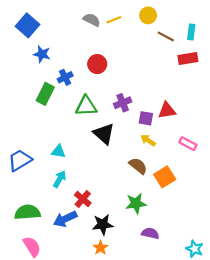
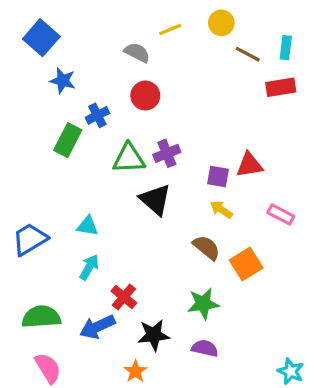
gray semicircle: (92, 20) -> (137, 53), moved
purple cross: (123, 103) -> (167, 153), moved
purple semicircle: (150, 233) -> (205, 348), moved
orange star: (101, 248) -> (135, 371), moved

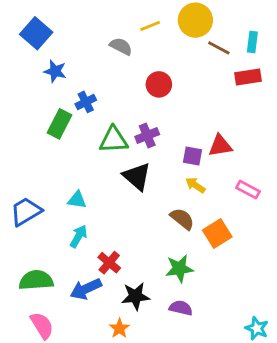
yellow circle: (221, 23) -> (195, 20), size x1.5
red circle: (145, 96) -> (159, 84), moved

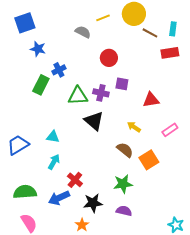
blue square: (36, 33) -> (25, 23), turned 30
purple cross: (147, 136) -> (101, 93), turned 35
purple square: (192, 156) -> (122, 84), moved
pink rectangle: (248, 190) -> (170, 130), turned -63

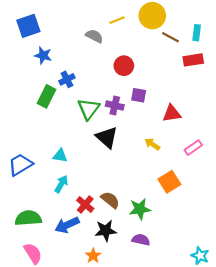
green triangle: (78, 96) -> (89, 109), turned -50
brown semicircle: (125, 150) -> (110, 200), moved

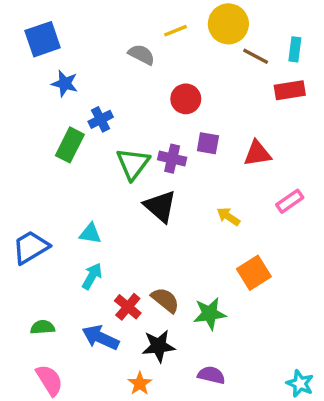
red triangle: (172, 113) -> (257, 153), moved
pink rectangle: (193, 148) -> (290, 201), moved
green semicircle: (28, 218) -> (43, 327), size x0.6
blue arrow: (67, 225) -> (101, 338), turned 50
purple semicircle: (141, 240) -> (211, 375), moved

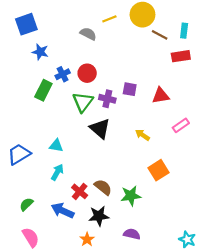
red circle: (186, 99) -> (87, 73), moved
green semicircle: (43, 327) -> (26, 204), turned -40

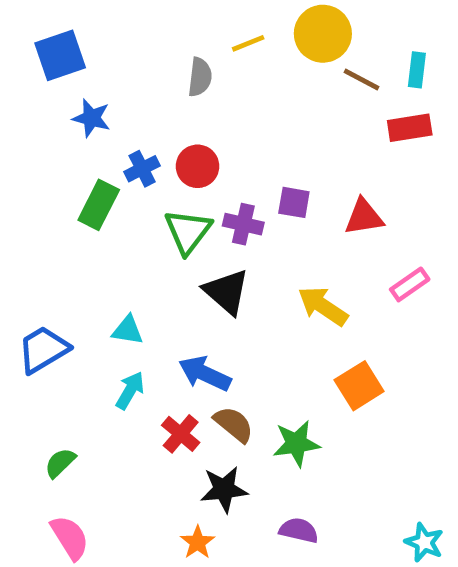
gray semicircle: (88, 34) -> (200, 77), turned 70
yellow arrow: (142, 135) -> (323, 306), size x1.5
blue arrow: (63, 211) -> (205, 374), moved

